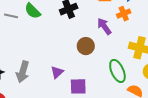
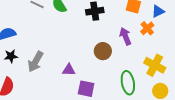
orange cross: (124, 14) -> (147, 28), turned -32
purple triangle: (57, 72) -> (69, 70), turned 32

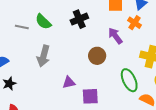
gray arrow: (35, 62) -> (44, 56), moved

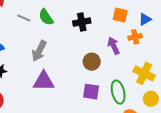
orange cross: (134, 23) -> (135, 37), turned 32
purple triangle: (69, 82) -> (44, 81), moved, size x1.6
purple square: (90, 96) -> (91, 92), moved

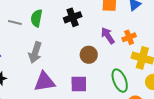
green semicircle: (46, 17) -> (36, 18), turned 54
orange cross: (135, 37) -> (129, 37), moved
purple square: (91, 92) -> (79, 84), moved

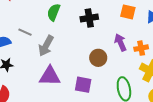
gray line: (15, 23) -> (25, 32), moved

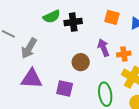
green semicircle: (54, 12) -> (52, 17), moved, turned -138

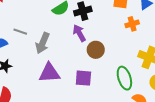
purple arrow: (103, 48) -> (79, 33), moved
orange cross: (124, 54) -> (132, 24), moved

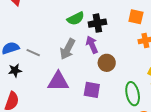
gray line: (20, 32) -> (33, 53), moved
gray arrow: (43, 43) -> (68, 49), moved

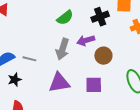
black cross: (97, 23) -> (100, 17), moved
purple arrow: (92, 45) -> (86, 40), turned -72

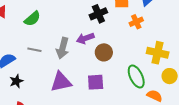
green semicircle: (65, 18) -> (32, 19), moved
gray line: (29, 59) -> (34, 50), moved

